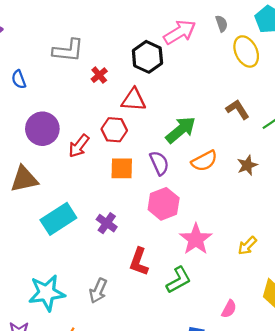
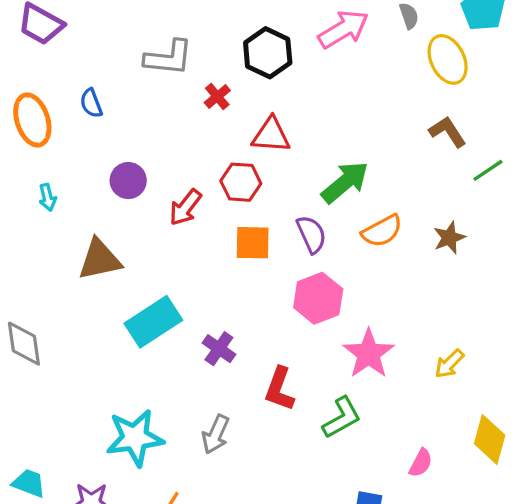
black hexagon: (147, 57) -> (268, 53), moved
brown L-shape: (238, 109) -> (448, 132), moved
purple circle: (42, 129) -> (128, 181), size x0.7
purple cross: (107, 223) -> (219, 349), moved

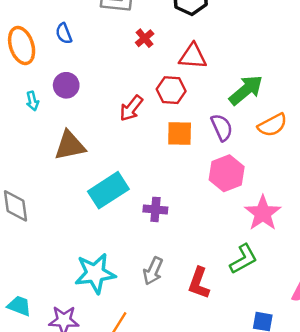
red cross: (217, 96) -> (145, 38), moved
purple circle: (128, 181) -> (66, 85), moved
purple cross: (219, 349) -> (155, 209), turned -30
red L-shape: (279, 389) -> (199, 283), moved

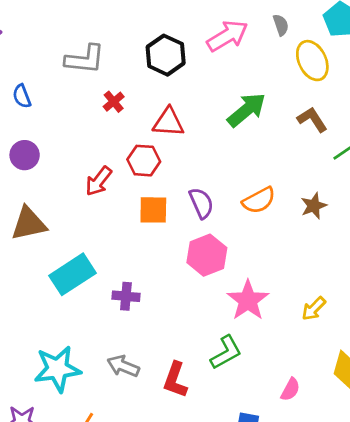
green arrow: (246, 90) -> (247, 110), moved
gray arrow: (153, 271) -> (123, 366), turned 88

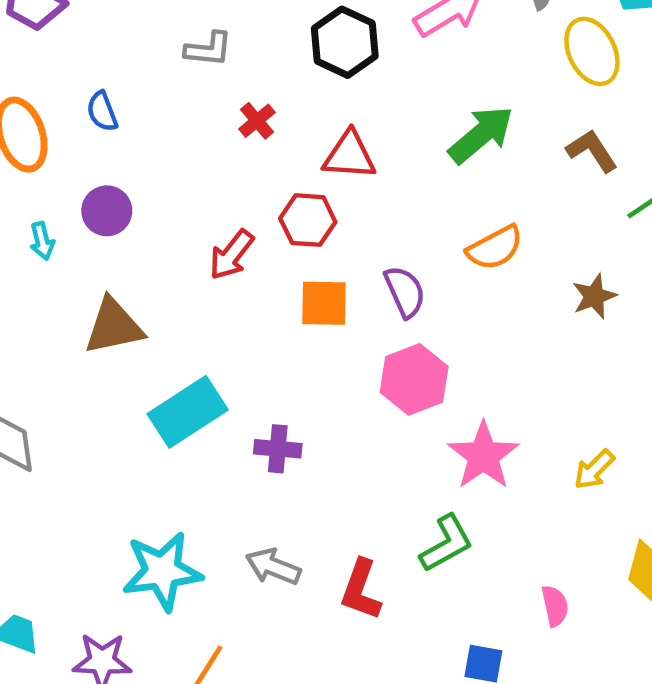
gray L-shape: (85, 59) -> (208, 49), size x0.7
orange semicircle: (259, 200) -> (495, 248), moved
pink semicircle: (290, 389) -> (555, 606), turned -40

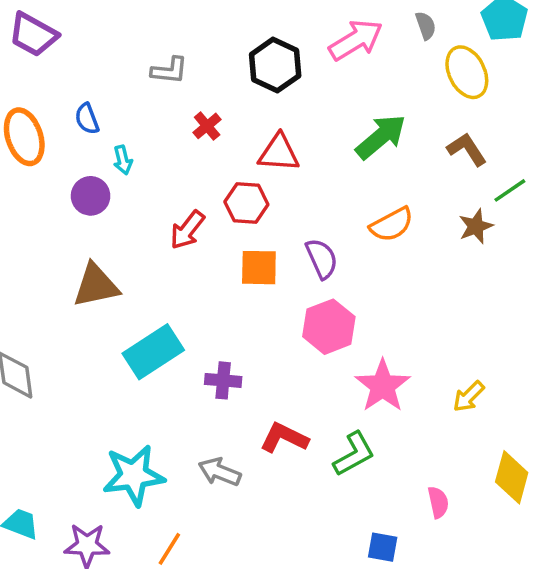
cyan arrow: (42, 241) -> (123, 160), moved
brown star: (594, 296) -> (476, 226), moved
red L-shape: (361, 590) -> (284, 438), moved, turned 96

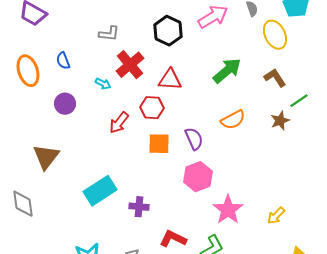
red cross: (207, 126) -> (130, 65), size x1.8
cyan arrow: (123, 160) -> (103, 84), moved, turned -49
brown triangle: (96, 285) -> (46, 157), moved, turned -40

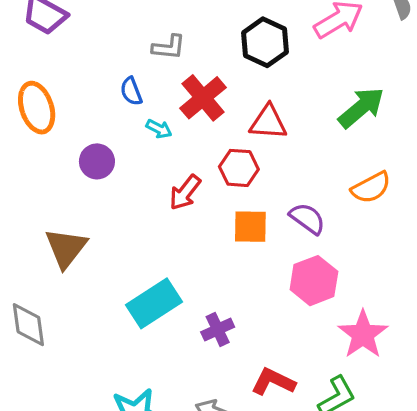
blue semicircle: (63, 61) -> (131, 91), moved
purple semicircle: (194, 139) -> (307, 219), turned -30
purple cross: (139, 207) -> (218, 329), turned -30

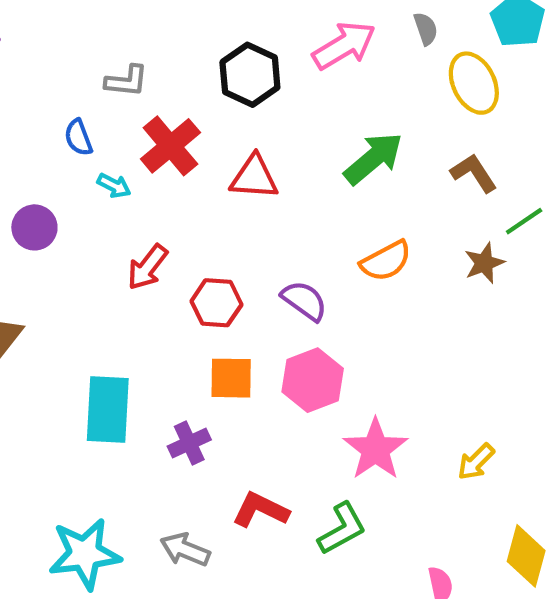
red hexagon: (239, 168) -> (216, 303), moved
orange square: (250, 227) -> (231, 378), moved
cyan rectangle: (154, 303) -> (108, 409), turned -54

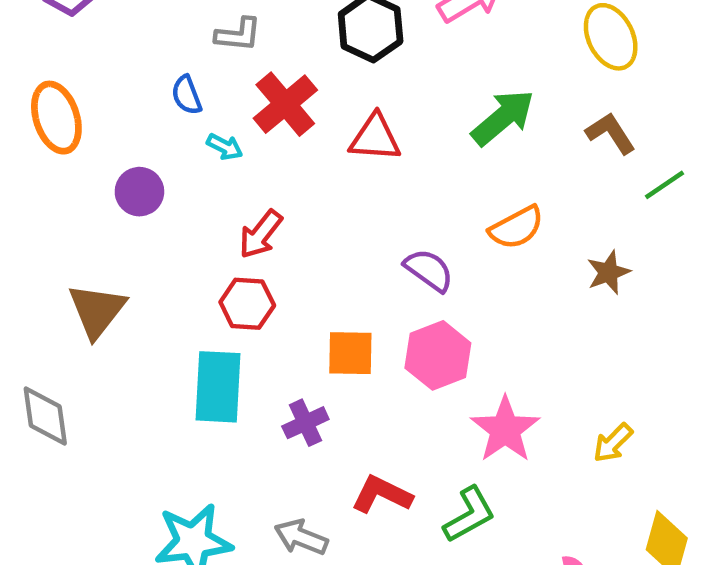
brown star: (484, 263) -> (608, 272), moved
red hexagon: (216, 303) -> (247, 304), moved

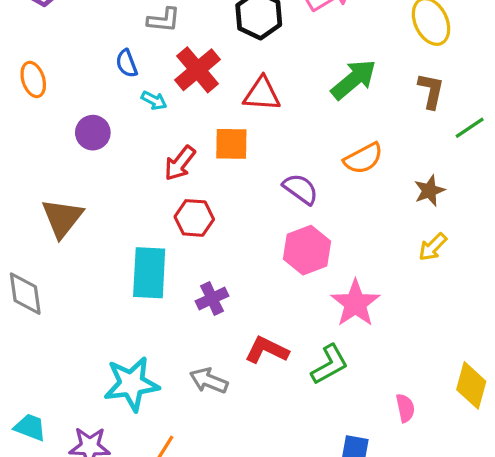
orange ellipse: (56, 118) -> (33, 79), size x0.7
brown L-shape: (611, 133) -> (431, 91), turned 45
red hexagon: (247, 304) -> (194, 218), moved
orange square: (350, 353) -> (231, 144), moved
yellow arrow: (613, 443) -> (433, 247), moved

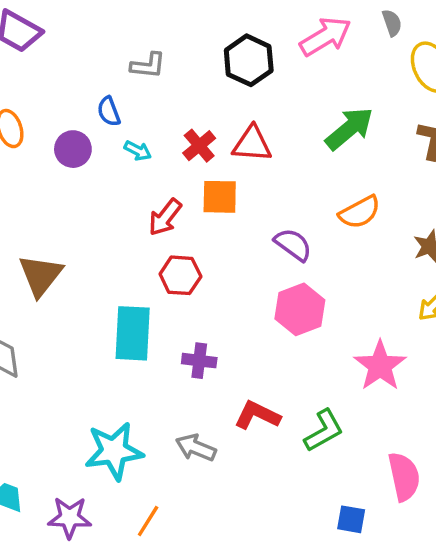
red cross: (197, 70) -> (199, 146), moved, size x0.7
purple circle: (93, 133) -> (73, 149), moved
purple cross: (212, 298) -> (199, 361), turned 32
pink star: (355, 303) -> (380, 366), moved
pink semicircle: (405, 408) -> (404, 477), size x1.6

